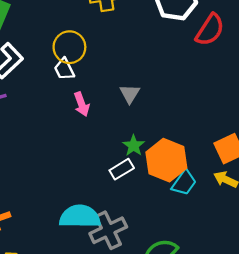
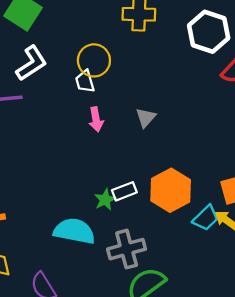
green star: (134, 146) -> (105, 200), moved
cyan trapezoid: (184, 183) -> (206, 218), moved
gray cross: (108, 230) -> (127, 249), moved

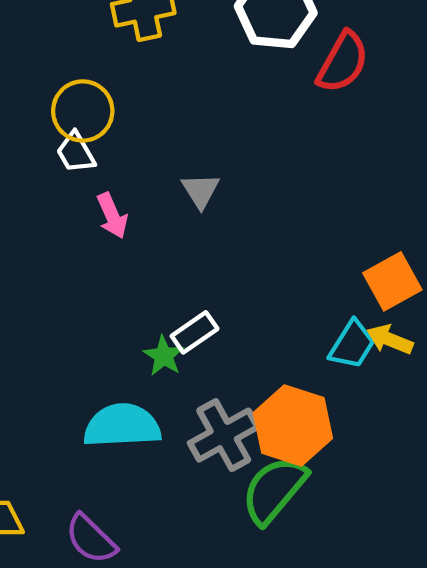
orange hexagon: (171, 190) -> (293, 425), moved

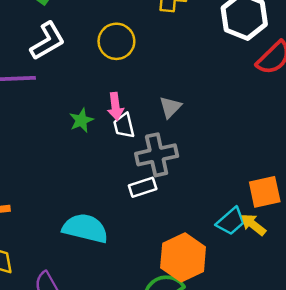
white trapezoid: (76, 153) -> (124, 126), moved
green star: (164, 356) -> (81, 120), moved
gray cross: (224, 435) -> (157, 155), moved

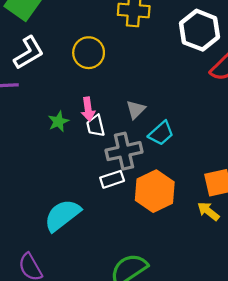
cyan trapezoid: (231, 221) -> (161, 133), moved
cyan semicircle: (85, 228) -> (62, 215), turned -51
orange hexagon: (183, 257) -> (155, 191), moved

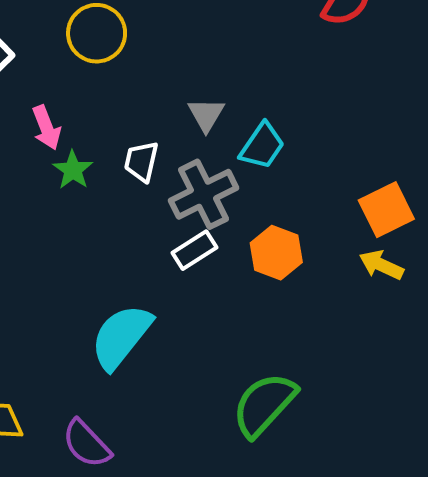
pink arrow: (88, 109) -> (46, 128), moved
white trapezoid: (96, 126) -> (141, 161), turned 40
orange hexagon: (155, 191) -> (276, 253), size x0.7

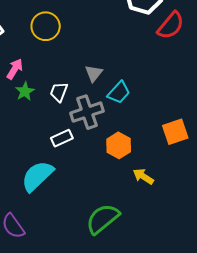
pink arrow: (46, 128) -> (15, 69), turned -135
white rectangle: (195, 250) -> (62, 138), moved
yellow arrow: (381, 265) -> (143, 176), moved

